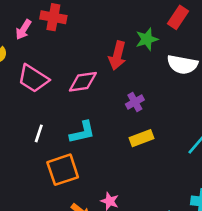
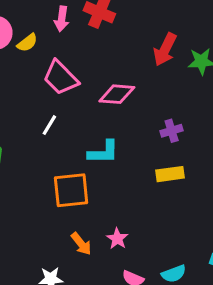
pink arrow: (23, 30) -> (62, 19), turned -36
red arrow: (117, 56) -> (165, 50), moved
white line: (39, 133) -> (49, 125), moved

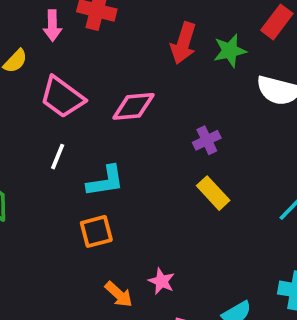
cyan L-shape: (103, 152) -> (105, 181), moved
yellow rectangle: (170, 174) -> (213, 193), turned 64
orange square: (71, 190) -> (96, 231), size x0.7

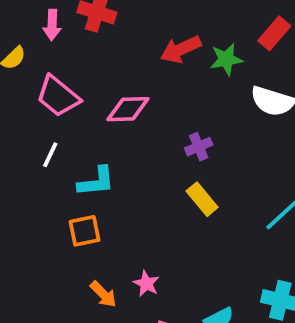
red arrow: (183, 43) -> (181, 49), turned 45

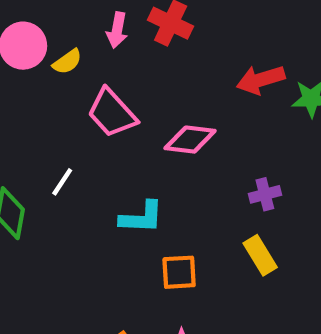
white line: (50, 155) -> (62, 182), moved
orange square: (85, 231) -> (179, 272), moved

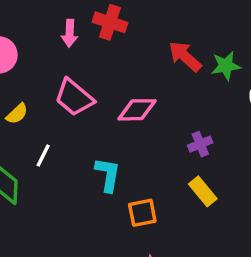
yellow semicircle: (67, 62) -> (17, 114), moved
red arrow: (261, 80) -> (185, 56), turned 66
cyan L-shape: (141, 217) -> (108, 175), turned -75

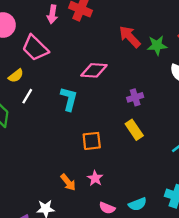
pink trapezoid: (74, 97) -> (35, 48), moved
yellow semicircle: (17, 114) -> (16, 76), moved
cyan L-shape: (108, 175) -> (69, 99), moved

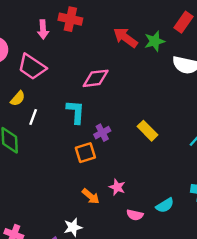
purple cross: (135, 97) -> (102, 133), moved
orange square: (92, 141) -> (85, 153), moved

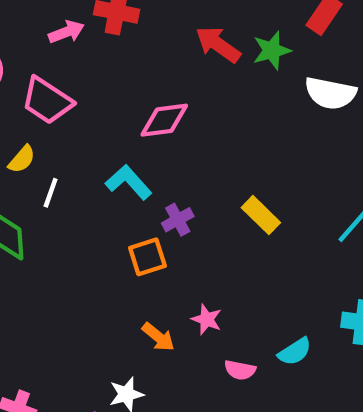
pink arrow: (43, 30) -> (66, 32), turned -108
cyan L-shape: (76, 112) -> (129, 182), turned -45

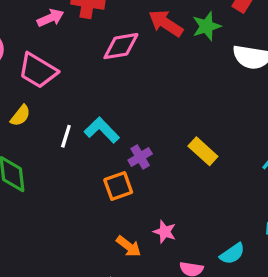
pink diamond: (164, 120) -> (121, 46), moved
white line: (51, 193) -> (66, 136), moved

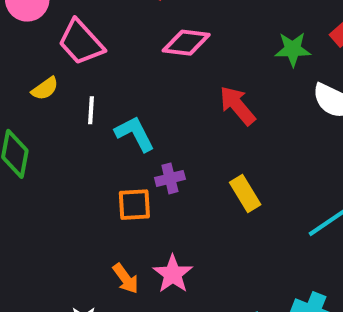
red arrow: (166, 23) -> (237, 105), moved
white line: (66, 136) -> (91, 110), moved, turned -30
pink star: (165, 232) -> (173, 274), size x1.4

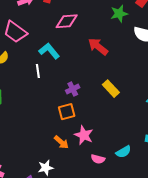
white line: (91, 110) -> (38, 71), moved
cyan L-shape: (135, 134) -> (49, 51), moved
orange square: (134, 205) -> (67, 112), moved

